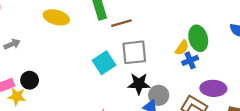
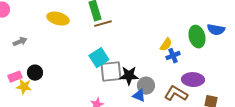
brown line: (121, 23) -> (103, 24), moved
green ellipse: (198, 38) -> (197, 37), moved
gray square: (134, 52) -> (111, 72), moved

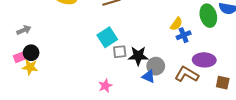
gray arrow: (20, 42) -> (24, 30), moved
gray square: (111, 72) -> (120, 52), size x0.6
black circle: (35, 73) -> (31, 53), moved

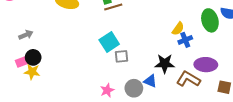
black star: (138, 56) -> (165, 64), moved
gray circle: (156, 66) -> (134, 88), moved

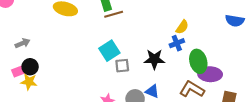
green ellipse: (210, 20) -> (198, 61), moved
yellow semicircle: (178, 29) -> (182, 27), moved
blue cross: (185, 40) -> (177, 43), moved
black star: (165, 64) -> (154, 59), moved

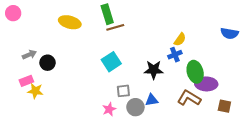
gray square: (122, 66) -> (123, 91), moved
black circle: (30, 67) -> (48, 63), moved
blue triangle: (152, 91) -> (152, 100), turned -32

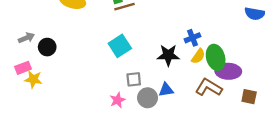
yellow semicircle: (180, 39) -> (198, 56), moved

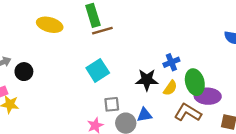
yellow semicircle: (198, 56) -> (170, 88), moved

